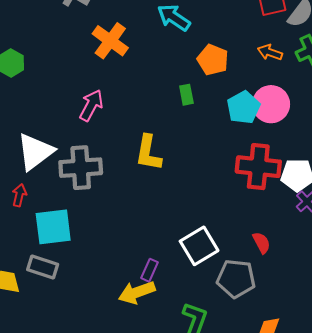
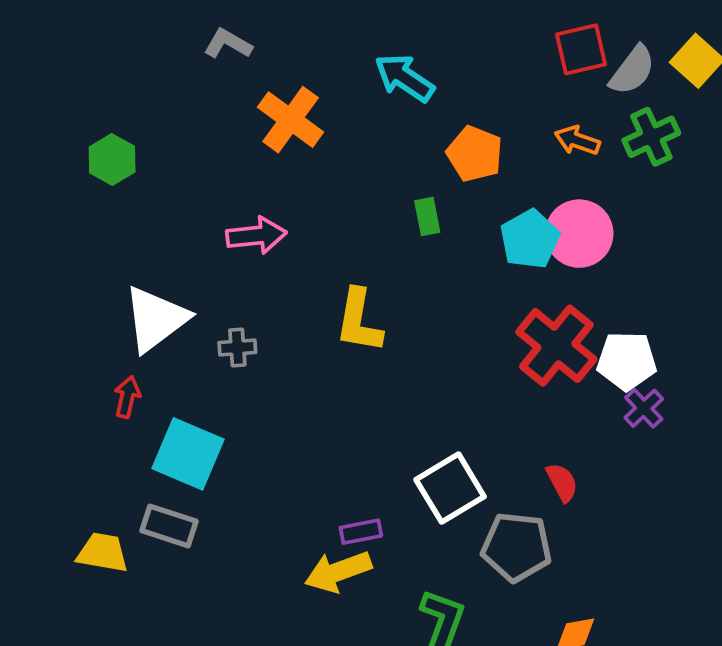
pink arrow: (91, 105) -> (256, 235), turned 56
red cross: (258, 167) -> (556, 346), turned 33
gray cross: (81, 168) -> (237, 347), size x0.5
cyan square: (53, 227) -> (188, 454), turned 30
purple rectangle: (149, 270) -> (361, 532), turned 55

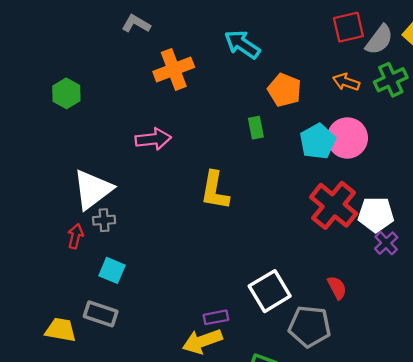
orange cross: (291, 120) -> (174, 69), turned 33
gray cross: (237, 347) -> (104, 220), moved
cyan square: (188, 454) -> (112, 270), size x0.6

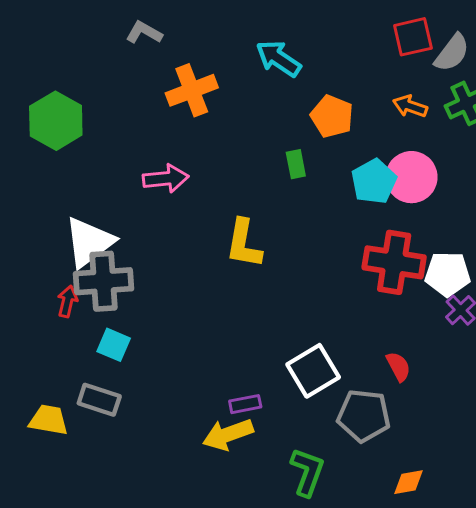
green hexagon: (66, 93) -> (56, 121), size x1.5
red cross: (334, 205) -> (394, 262), turned -30
gray cross: (104, 220) -> (103, 281), size x2.0

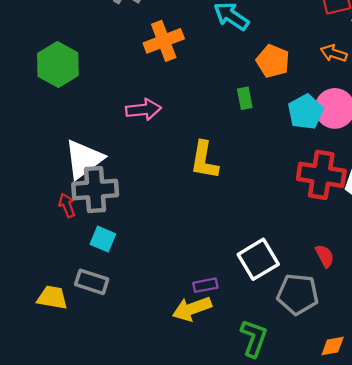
red arrow: (67, 301) -> (67, 205), turned -35

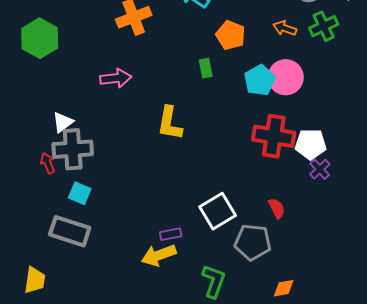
white triangle: (84, 159) -> (63, 122), size x0.6
gray rectangle: (92, 282) -> (70, 231), size x1.4
yellow trapezoid: (52, 298) -> (35, 280), moved, turned 88

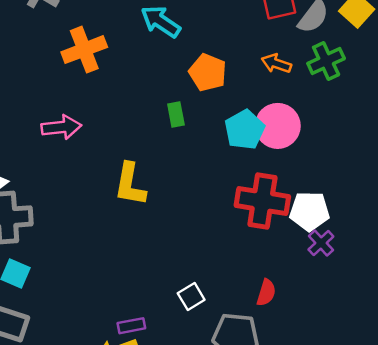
red semicircle: (277, 208) -> (266, 293), turned 45
white square: (218, 211) -> (191, 296), size x0.6

